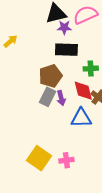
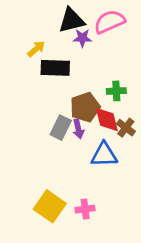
yellow arrow: (11, 41) -> (36, 49), moved
black rectangle: (66, 50) -> (55, 68), moved
brown pentagon: (51, 76) -> (85, 107), moved

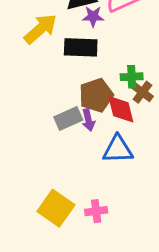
yellow arrow: (36, 49) -> (41, 29), size x1.6
black rectangle: (55, 68) -> (81, 47), moved
gray rectangle: (61, 128) -> (68, 118), turned 40
brown cross: (126, 128) -> (142, 92), moved

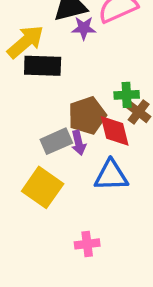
black rectangle: (81, 47) -> (43, 66), moved
yellow square: (56, 208) -> (43, 187), moved

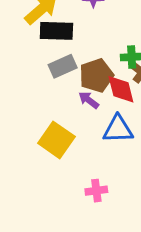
gray rectangle: (56, 141) -> (63, 66), moved
purple arrow: (79, 143) -> (89, 100), turned 140

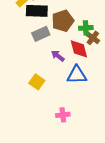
brown pentagon: (96, 75) -> (63, 21), moved
yellow square: (56, 140) -> (37, 82), size x0.7

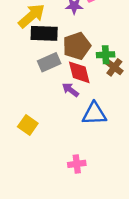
red diamond: (79, 49) -> (79, 72), moved
yellow square: (37, 82) -> (28, 125), moved

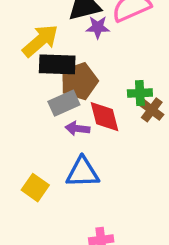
brown pentagon: (77, 46) -> (79, 81), moved
purple arrow: (70, 90) -> (77, 128), moved, turned -30
blue triangle: (94, 114) -> (83, 172), moved

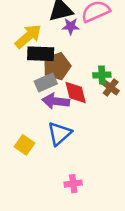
purple arrow: (77, 128) -> (56, 101), size x1.5
blue triangle: (83, 172) -> (59, 134), turned -40

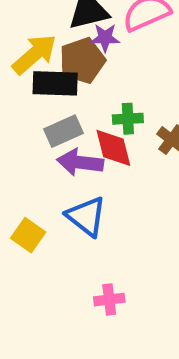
brown pentagon: (57, 66) -> (82, 61), moved
green cross: (102, 75) -> (128, 119), moved
blue triangle: (59, 134) -> (86, 216), turned -40

